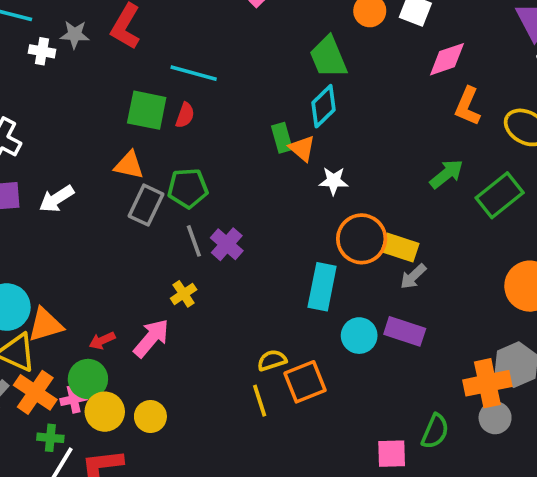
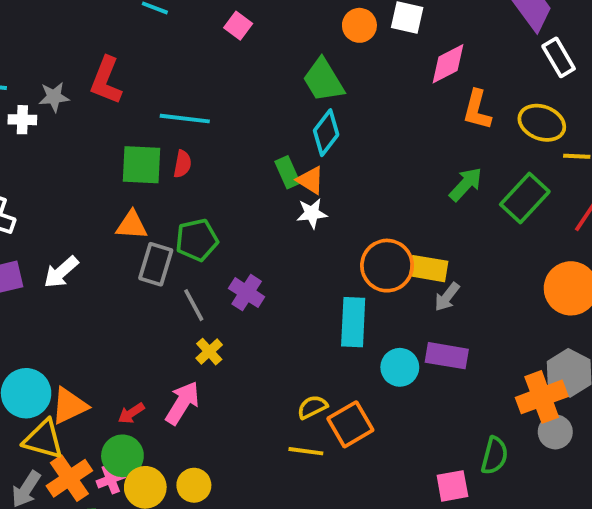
white star: (334, 181) -> (312, 213), moved
gray line: (194, 241) -> (194, 305), moved
orange cross: (35, 392) -> (69, 478), turned 30
yellow line: (260, 401) -> (306, 451), turned -56

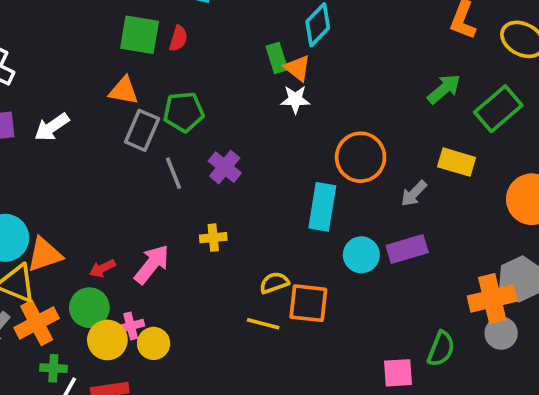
yellow rectangle: (429, 269) -> (457, 162), moved
yellow cross: (209, 352) -> (213, 238), moved, turned 30
purple rectangle: (447, 356) -> (407, 249), turned -33
orange square: (350, 424) -> (308, 303), turned 30
pink cross: (111, 479) -> (131, 326), moved

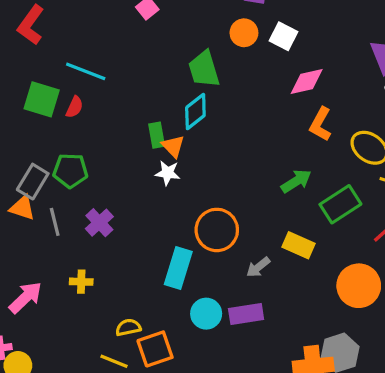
orange triangle: (124, 91) -> (22, 208), moved
orange square: (308, 303) -> (155, 349), turned -33

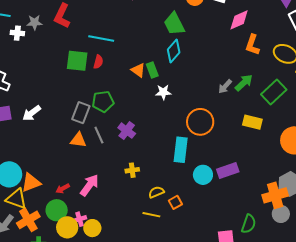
orange triangle: (173, 146) -> (138, 70), moved
orange triangle: (22, 208) -> (78, 140), moved
gray arrow: (258, 267) -> (225, 86), moved
yellow cross: (81, 282) -> (132, 170), moved
orange square: (155, 349) -> (175, 202), size x0.6

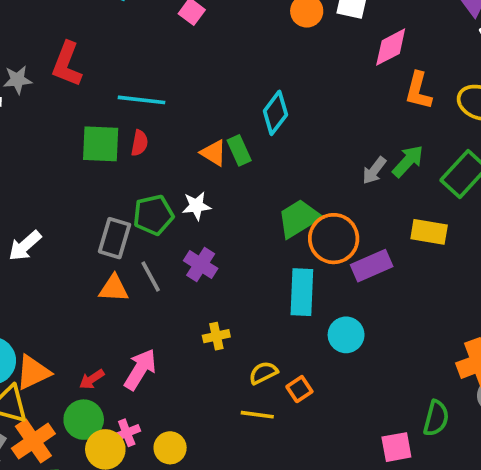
green trapezoid: (174, 24) -> (299, 218), moved, turned 90
white star: (163, 92) -> (196, 206), moved
purple rectangle: (228, 171) -> (372, 266), moved
yellow circle: (92, 228) -> (170, 448), moved

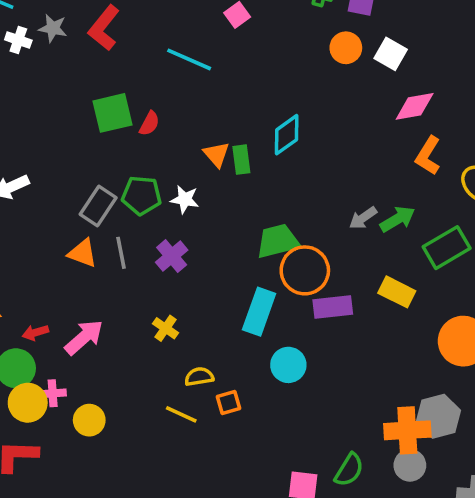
cyan line: (142, 100) -> (189, 59), moved
green square: (101, 144) -> (113, 113), turned -33
yellow cross: (216, 336) -> (166, 328), turned 30

